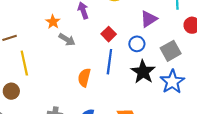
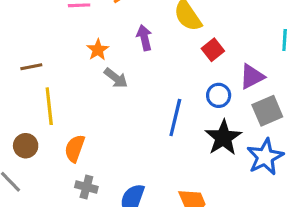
purple triangle: (149, 19) -> (252, 77), moved
red square: (109, 34) -> (213, 50), moved
orange semicircle: (84, 78) -> (75, 148), moved

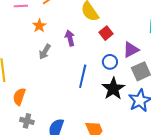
purple arrow: (144, 38) -> (70, 38), moved
orange star: (98, 50) -> (39, 26), moved
gray arrow: (116, 78) -> (45, 52), turned 84

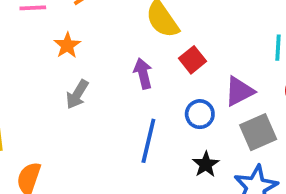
purple arrow: (70, 38) -> (143, 73), moved
black star: (113, 89) -> (206, 164), size x0.6

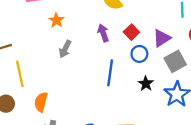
red square: (193, 60) -> (131, 32), moved

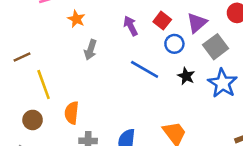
blue line: (110, 73) -> (145, 69), turned -60

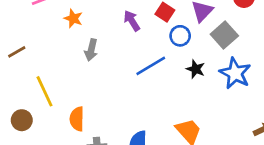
brown line: (22, 57) -> (17, 52), moved
blue line: (145, 69) -> (151, 66), turned -56
brown circle: (33, 120) -> (22, 120), moved

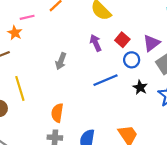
orange star: (73, 18) -> (15, 33), moved
orange semicircle: (77, 119) -> (57, 113), moved

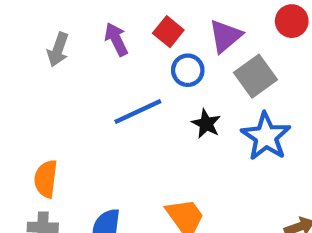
gray arrow: (61, 61) -> (58, 50), moved

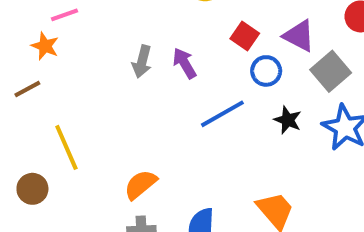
purple triangle: (225, 36) -> (299, 36), turned -48
purple arrow: (116, 39) -> (184, 63), moved
orange semicircle: (46, 179) -> (140, 185), turned 48

